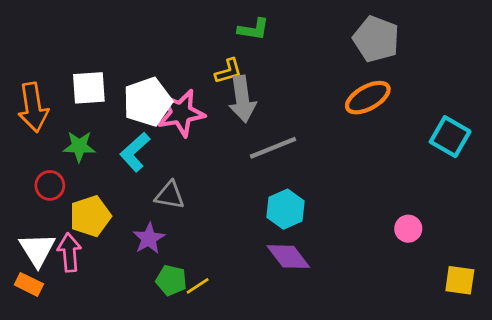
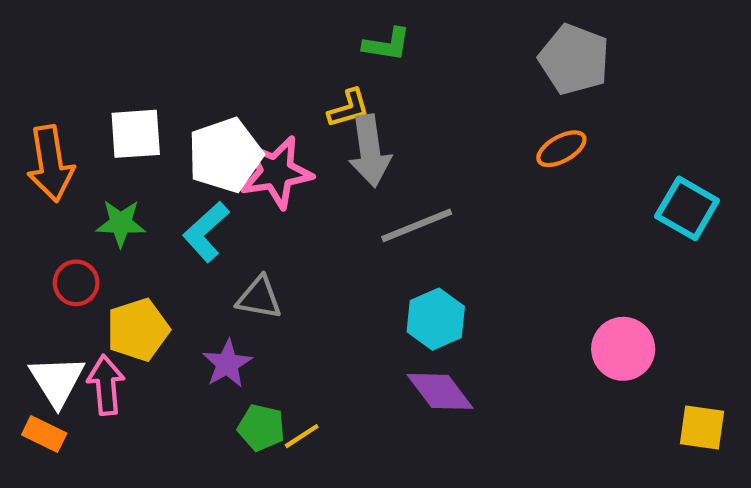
orange ellipse: (368, 98) -> (561, 149), size x0.7
pink circle: (408, 229) -> (623, 349), size x1.5

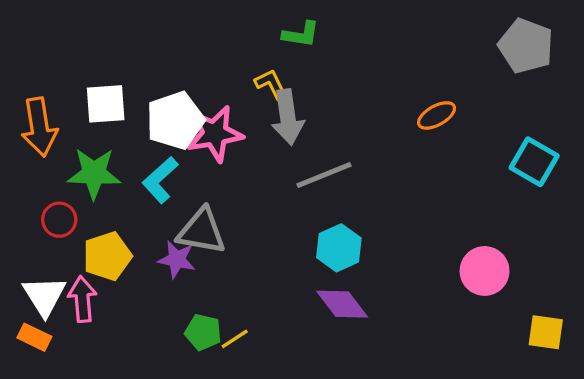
gray pentagon: (574, 59) -> (526, 46), moved
yellow L-shape: (349, 108) -> (271, 84), turned -100
green star: (121, 223) -> (94, 173), size x1.4
gray triangle: (259, 298) -> (202, 231), size x1.4
purple star: (227, 364) -> (177, 259), moved, turned -30

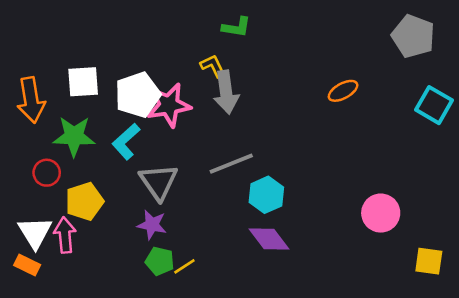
cyan square: (534, 162) -> (434, 105), moved
gray line: (324, 175) -> (231, 164), moved
gray triangle: (202, 231) -> (158, 182), turned 45
purple star: (177, 259) -> (152, 225), moved

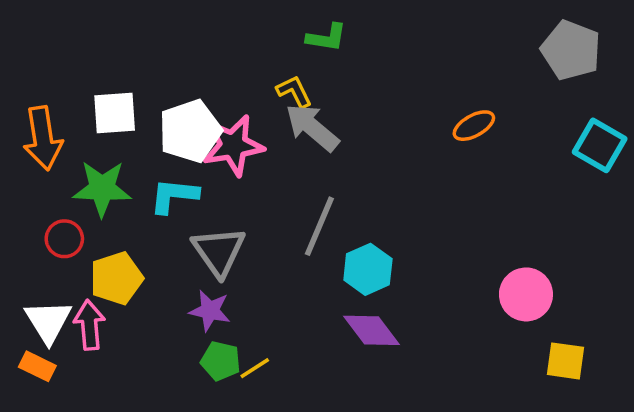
gray arrow: (226, 92) -> (312, 127), turned 138
cyan L-shape: (126, 142) -> (174, 196), turned 48
gray line: (231, 164) -> (319, 226), turned -45
yellow square: (429, 261) -> (566, 361), moved

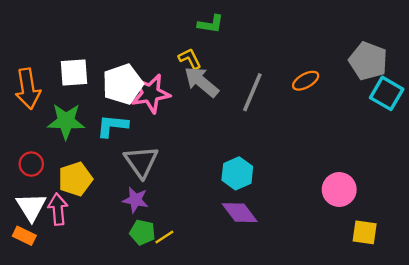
gray pentagon: (571, 50) -> (368, 61), moved
gray line: (319, 226) -> (252, 92), moved
red circle: (64, 239) -> (31, 164), moved

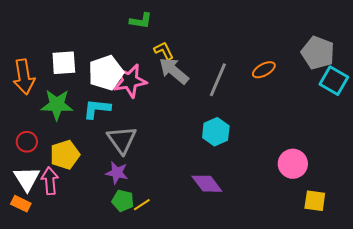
green L-shape: (211, 24) -> (141, 21), moved
cyan hexagon: (237, 173) -> (216, 132), moved

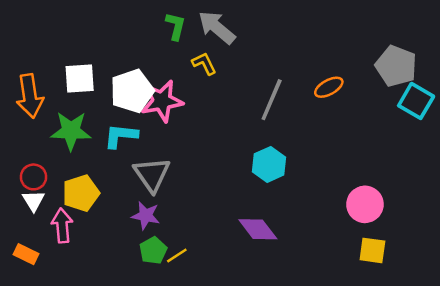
green L-shape: (141, 21) -> (176, 26), turned -85
gray arrow: (174, 71) -> (217, 27), moved
white triangle: (27, 179) -> (34, 201), moved, size x0.7
green pentagon: (123, 201) -> (153, 250), turned 30
yellow square: (315, 201) -> (372, 250), moved

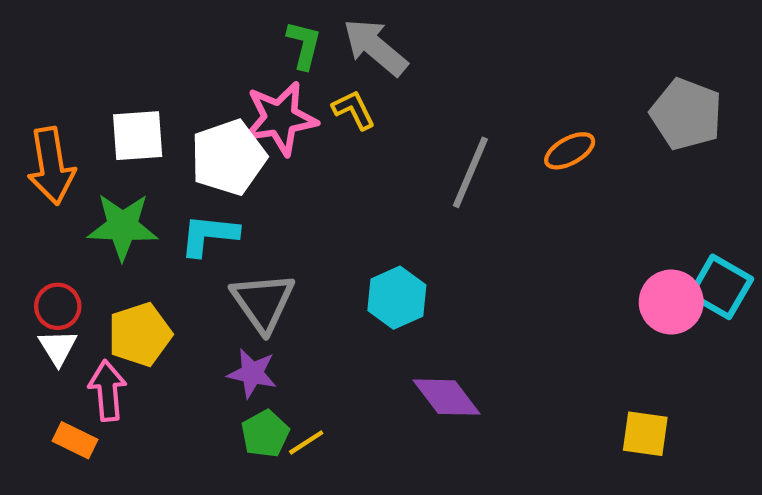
pink star: (162, 101) -> (280, 118), moved
cyan square: (416, 101) -> (721, 287), moved
cyan hexagon: (269, 164) -> (397, 298), moved
pink circle: (365, 204) -> (671, 302), moved
orange rectangle: (26, 254) -> (75, 440), moved

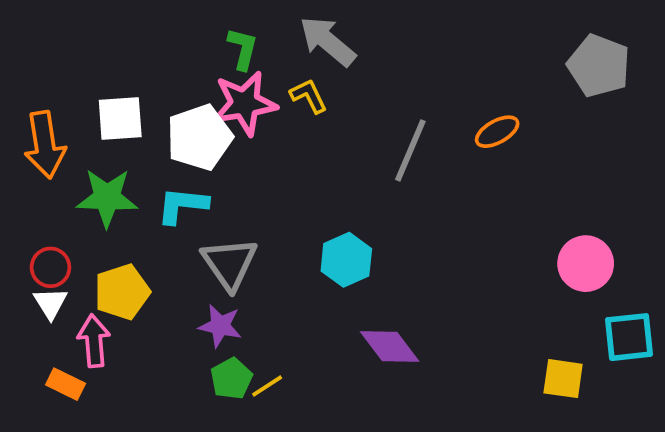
green L-shape: (304, 45) -> (243, 49), moved
gray pentagon: (686, 114) -> (599, 66), moved
cyan square: (721, 287) -> (629, 337), moved, turned -36

